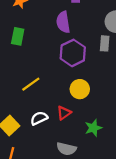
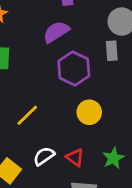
purple semicircle: (63, 22) -> (56, 32), turned 75
red triangle: (64, 113) -> (75, 157), moved, turned -40

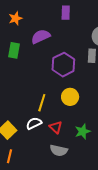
purple semicircle: (56, 32) -> (41, 37), moved
yellow line: (27, 115) -> (42, 103), moved, turned -36

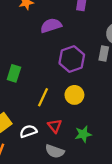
green rectangle: (14, 50) -> (14, 73), moved
white semicircle: (34, 123) -> (28, 131), moved

